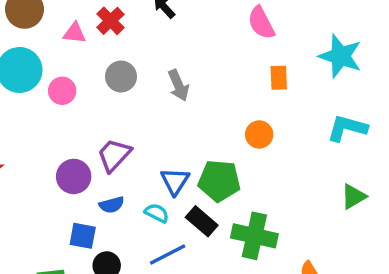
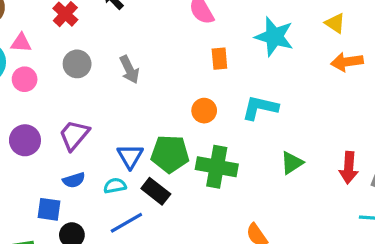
pink triangle: (74, 33) -> (21, 43), moved
cyan L-shape: (347, 128) -> (260, 108), moved
purple circle: (74, 176) -> (25, 140), moved
cyan semicircle: (157, 213) -> (115, 186), turned -35
green cross: (254, 236) -> (217, 167), moved

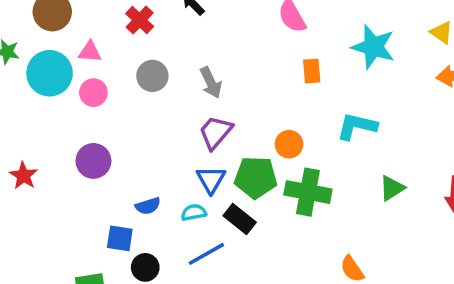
orange circle: (204, 111) -> (289, 144), moved
purple trapezoid: (74, 135) -> (216, 132), moved

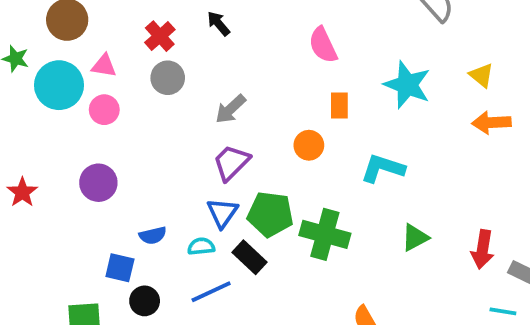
gray circle: (152, 76) -> (168, 78), moved
gray arrow: (211, 83) -> (231, 109), turned 68
orange circle: (289, 144) -> (309, 145), moved

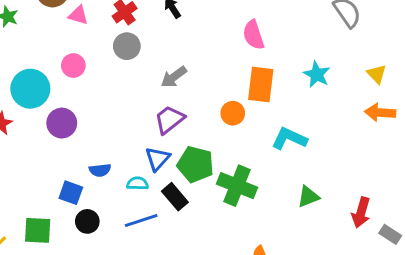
pink triangle: (104, 66) -> (78, 15), moved
cyan circle: (59, 85) -> (30, 89), moved
cyan star: (407, 85) -> (317, 74), size x0.7
orange rectangle: (339, 105) -> (261, 84), size x1.6

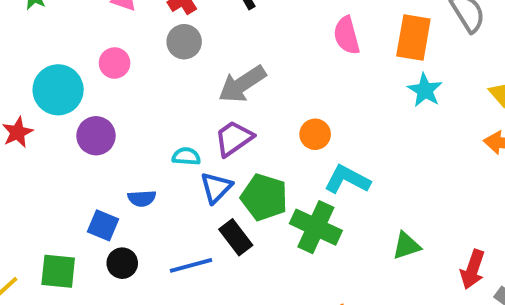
gray arrow: (174, 77) -> (242, 84), size x1.4
orange rectangle: (261, 84) -> (413, 38), moved
cyan L-shape: (289, 139) -> (347, 180), moved
cyan semicircle: (137, 183) -> (186, 156), moved

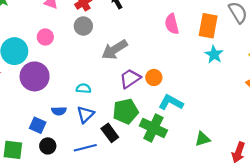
purple circle: (96, 136) -> (35, 76), size x1.4
purple trapezoid: (234, 138) -> (130, 79), moved
blue triangle: (216, 188) -> (85, 114), moved
green pentagon: (264, 197) -> (126, 111), turned -30

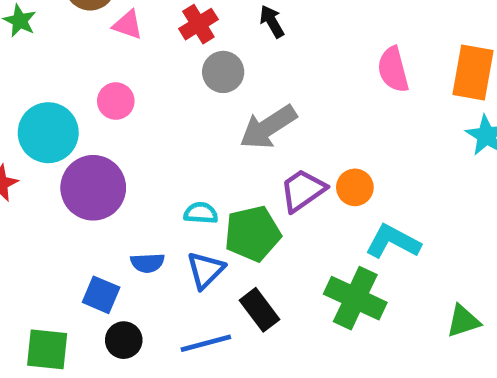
gray circle: (83, 26) -> (223, 72), moved
green pentagon: (126, 111) -> (252, 234), moved

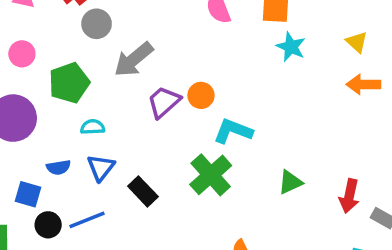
green pentagon: (252, 234) -> (69, 83), moved
green cross: (355, 298) -> (211, 175), turned 30
blue line: (206, 343) -> (87, 220), moved

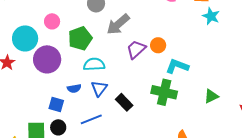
cyan semicircle: (93, 127) -> (94, 64), size x1.5
green cross: (211, 175) -> (164, 92), turned -35
black circle: (48, 225) -> (58, 127), moved

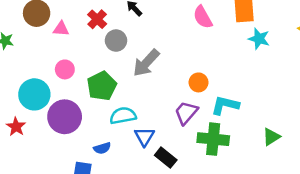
purple trapezoid: (136, 49) -> (186, 113), moved
blue triangle: (99, 88) -> (144, 137), moved

